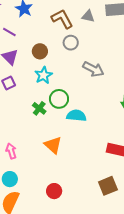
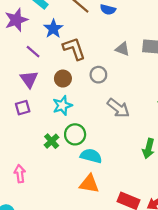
brown L-shape: (62, 19) -> (74, 49), moved
orange triangle: (53, 145) -> (89, 184), moved, turned -42
pink arrow: (11, 151) -> (20, 174), moved

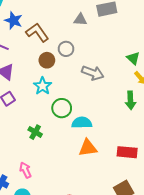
brown circle: (63, 79) -> (47, 60), moved
green cross: (52, 141) -> (35, 132), moved
pink arrow: (20, 174) -> (25, 170), moved

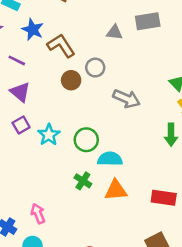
cyan star: (43, 86) -> (49, 135), moved
green cross: (35, 132) -> (83, 181), moved

